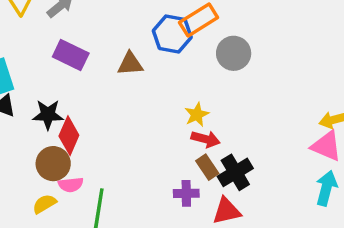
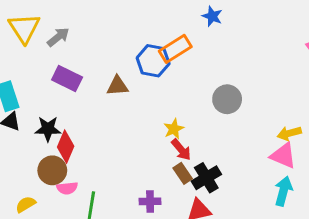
gray circle: (234, 53) -> (227, 99), moved
red arrow: (206, 139) -> (181, 150), turned 35
purple cross: (186, 193) -> (150, 201), moved
yellow semicircle: (44, 204) -> (26, 204), moved

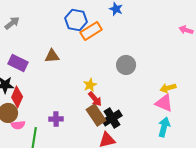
blue hexagon: (153, 61) -> (76, 20), moved
purple rectangle: (67, 78) -> (18, 63), moved
brown rectangle: (183, 173) -> (96, 115), size x1.5
purple cross: (150, 201) -> (56, 119), moved

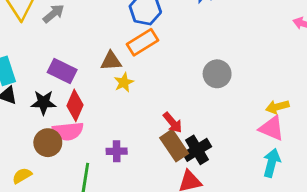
orange rectangle: (91, 31) -> (142, 42), moved
yellow star: (90, 85) -> (124, 82), moved
red diamond: (17, 97) -> (75, 105), moved
pink semicircle: (18, 125) -> (68, 131), moved, size x1.5

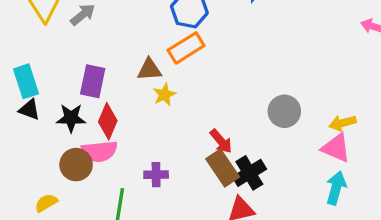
purple rectangle: (62, 71) -> (93, 81), turned 76
gray circle: (217, 74) -> (284, 111), moved

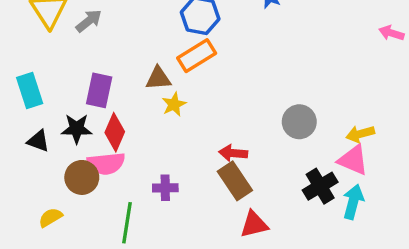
black triangle: (29, 110) -> (38, 141), moved
red arrow: (221, 141) -> (233, 153), turned 135
black cross: (249, 173) -> (320, 186), moved

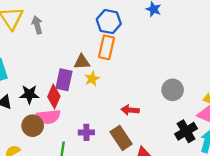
gray arrow: (89, 21) -> (37, 25), turned -66
orange rectangle: (197, 56) -> (107, 47), turned -45
purple rectangle: (99, 90) -> (64, 80), moved
brown rectangle: (235, 181) -> (121, 138), moved

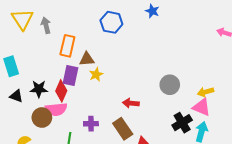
orange rectangle: (107, 47) -> (67, 46), moved

